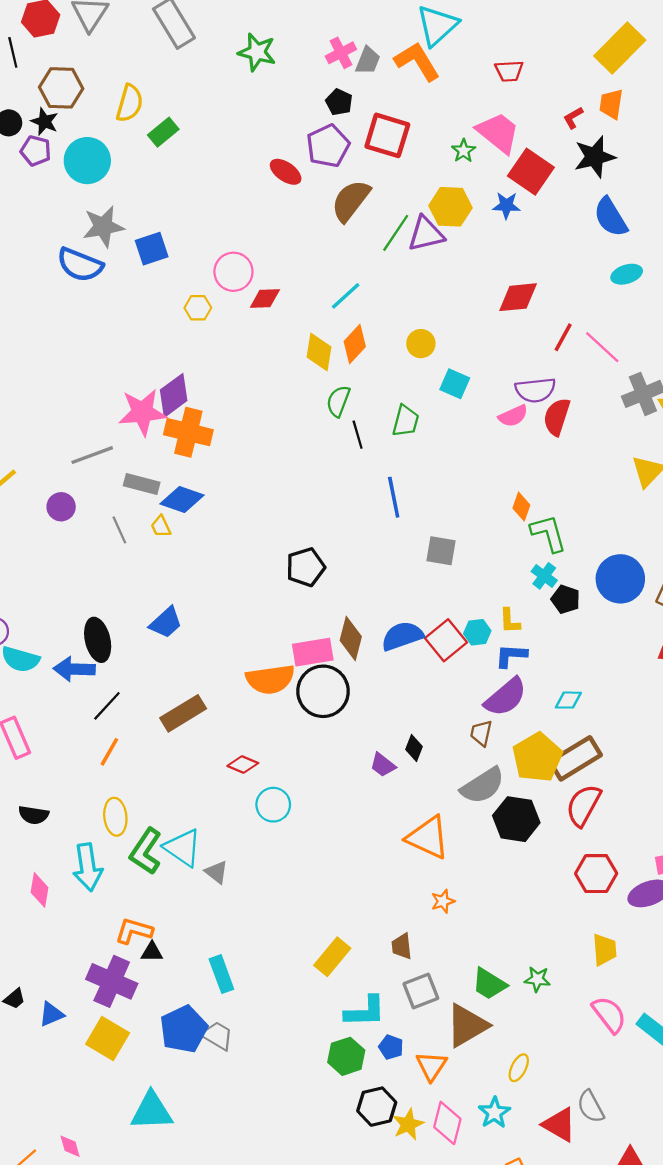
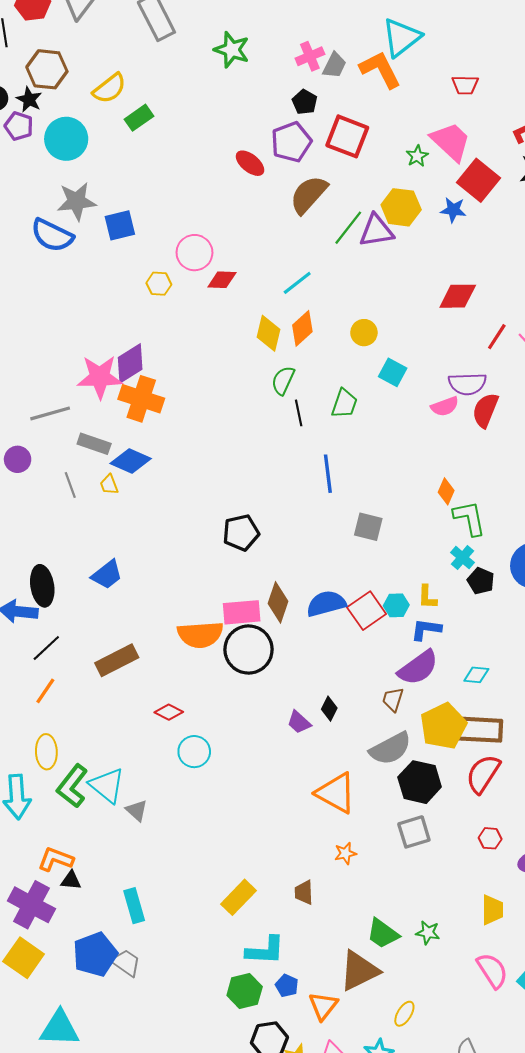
yellow semicircle: (130, 103) -> (110, 88), turned 32
brown rectangle: (575, 758) -> (479, 730), turned 30
red hexagon: (596, 874) -> (490, 838), size x0.6
gray square: (421, 991) -> (414, 832), moved

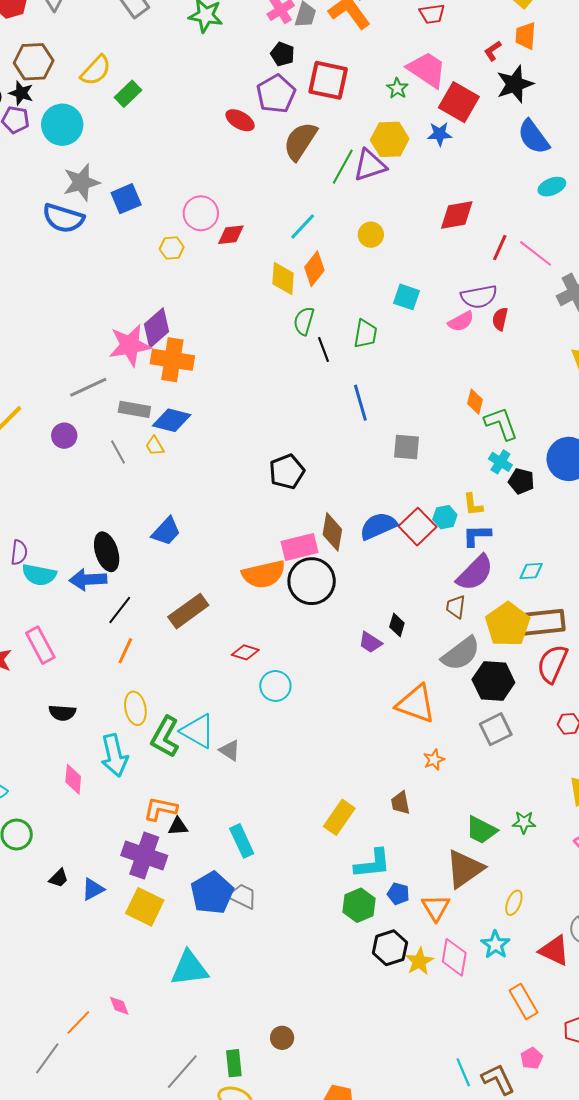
yellow circle: (364, 333) -> (371, 235), moved
red semicircle: (485, 410) -> (500, 319), size x0.7

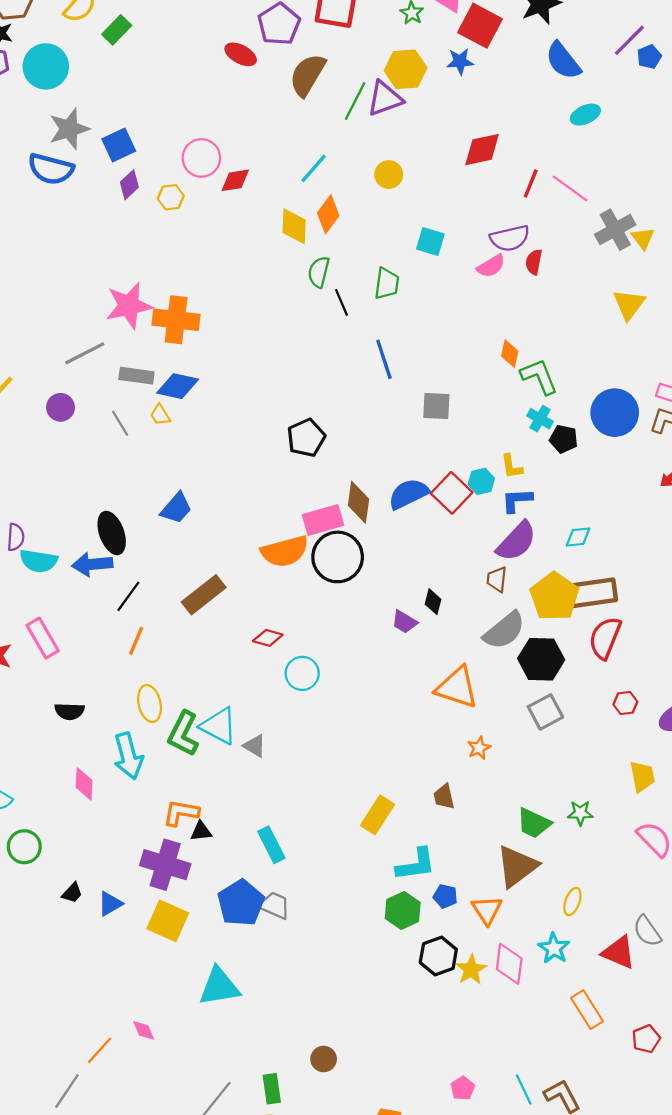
purple diamond: (156, 328) -> (129, 185), moved, size x0.7
pink pentagon: (532, 1058) -> (463, 1088), moved

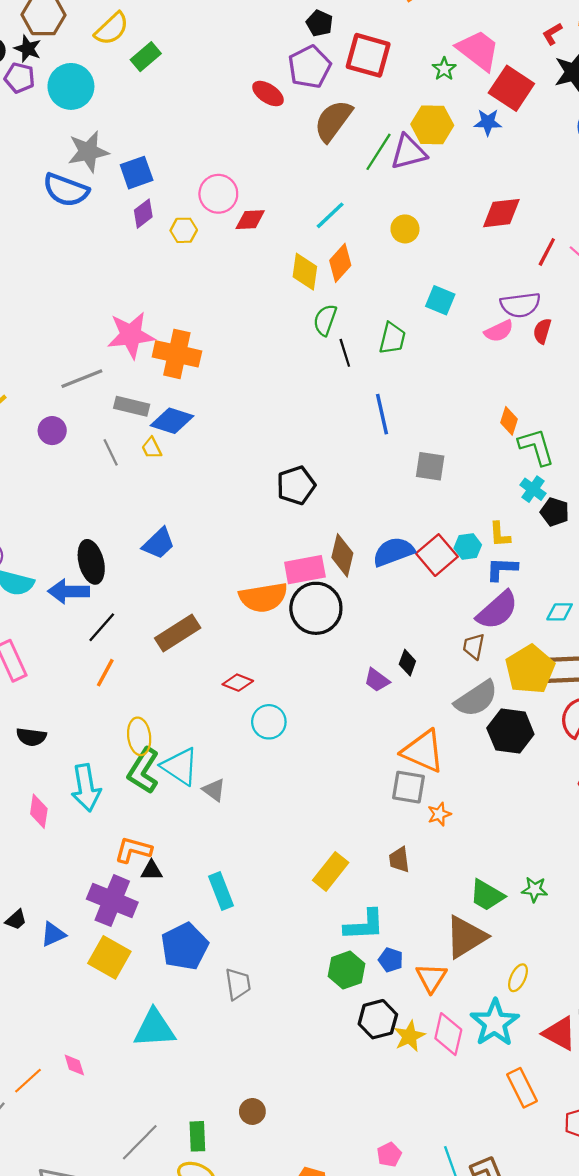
yellow ellipse: (150, 704) -> (139, 736), moved
gray square: (545, 712) -> (408, 787), moved, turned 32
gray trapezoid: (275, 905) -> (238, 984), moved, turned 52
cyan star: (554, 948) -> (495, 1023), size x1.5

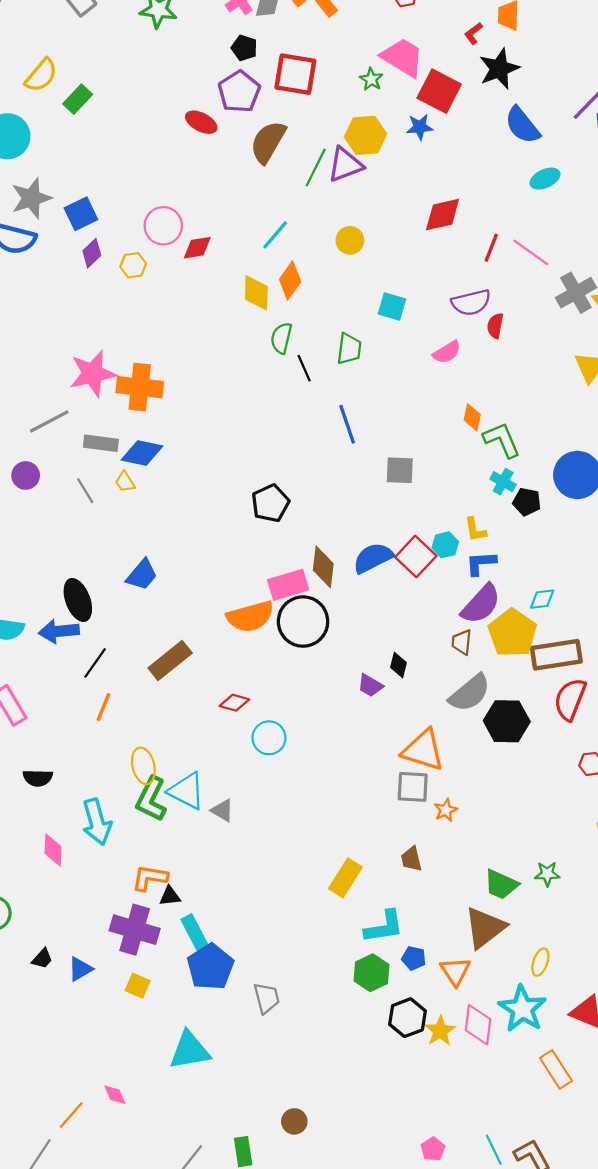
pink semicircle: (499, 331) -> (447, 352), moved
yellow pentagon: (530, 669) -> (512, 633), moved
cyan rectangle: (221, 891) -> (195, 933), moved
yellow square: (109, 957) -> (138, 986), size x0.6

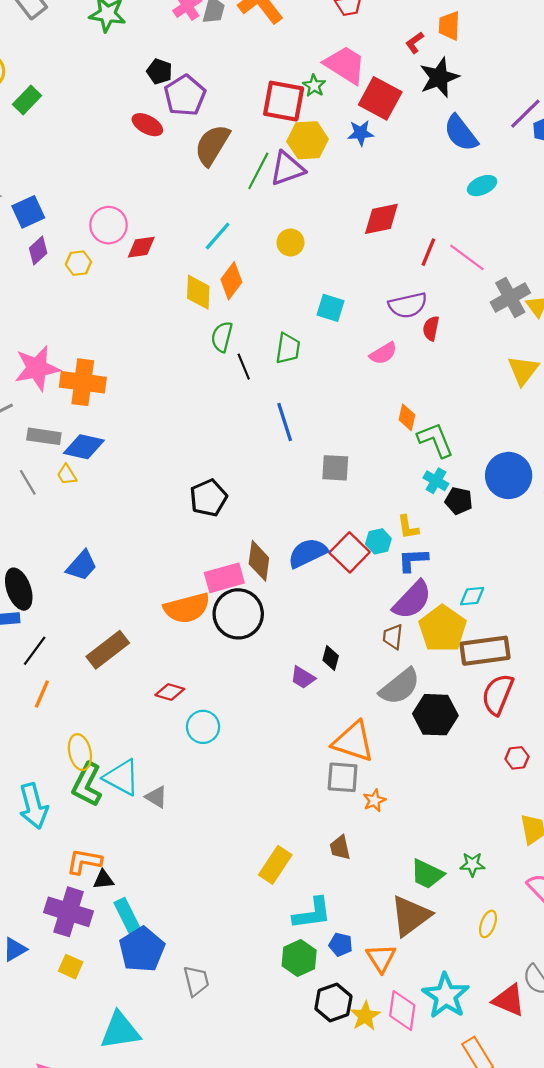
black pentagon: (244, 48) -> (159, 72), moved
red square: (295, 74) -> (284, 101), moved
yellow ellipse: (540, 962) -> (488, 924), moved

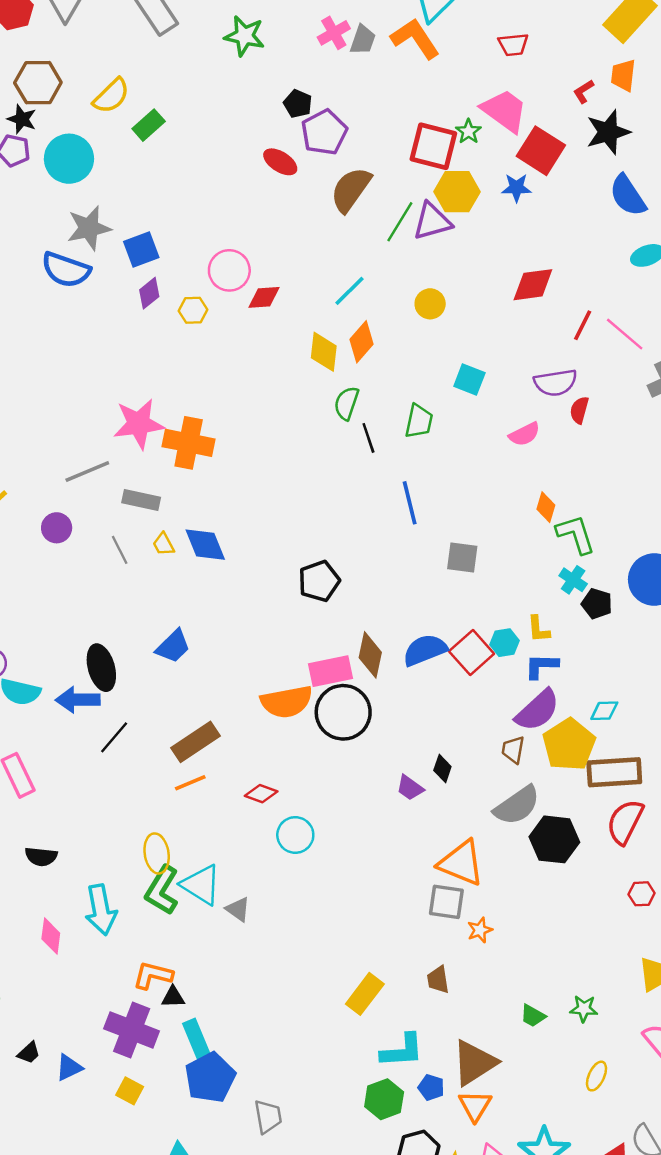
blue diamond: (84, 447) -> (205, 545), moved, turned 51
orange line: (42, 694) -> (190, 783), moved, turned 40
green trapezoid: (427, 874) -> (533, 1016), size x0.7
brown triangle: (411, 916) -> (474, 1063), moved

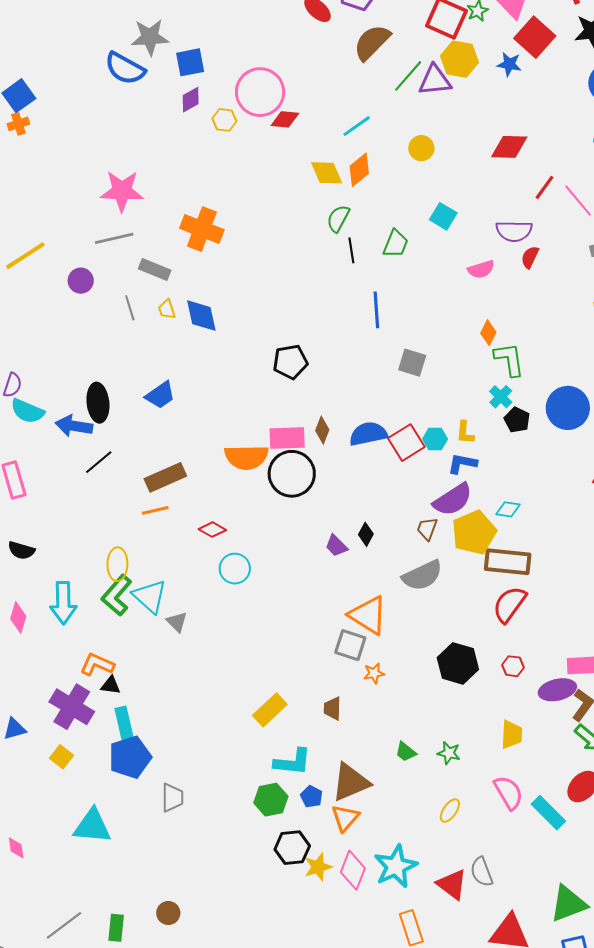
pink circle: (229, 270) -> (260, 92), size x1.4
yellow diamond: (324, 352) -> (327, 173), turned -40
pink star: (139, 424) -> (122, 191), moved
brown diamond: (370, 655) -> (322, 430), size x0.7
black hexagon: (554, 839) -> (458, 663), moved

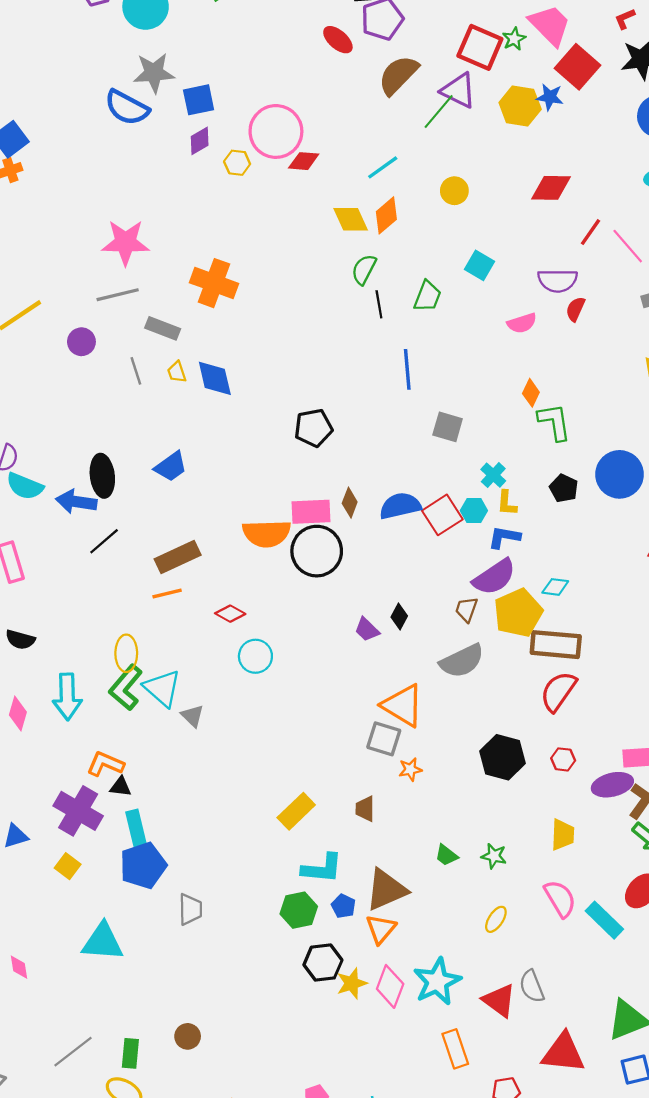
yellow hexagon: (460, 59) -> (520, 106), moved
purple triangle: (435, 80) -> (459, 90), moved, turned 33
cyan cross: (501, 397) -> (493, 475), moved

